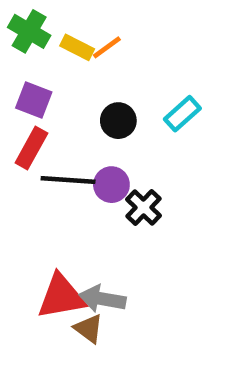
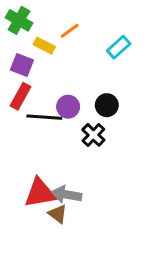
yellow rectangle: (77, 47) -> (44, 46), moved
cyan rectangle: (182, 114) -> (119, 47), moved
black circle: (118, 121) -> (107, 105), moved
purple circle: (111, 185) -> (68, 107), moved

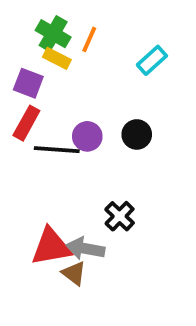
green cross: (19, 20) -> (53, 34), moved
orange line: (70, 31) -> (89, 39), turned -30
black cross: (93, 135) -> (120, 216), moved

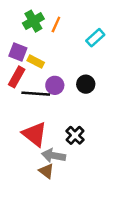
green cross: (53, 34) -> (33, 21), turned 30
yellow rectangle: (57, 58) -> (36, 62), moved
red triangle: (51, 247) -> (35, 134), moved, turned 48

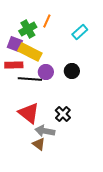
green cross: (33, 21) -> (28, 29), moved
yellow rectangle: (36, 62) -> (30, 52), size x1.6
red rectangle: (17, 77) -> (14, 65), turned 60

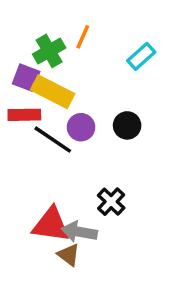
black line: (30, 79) -> (53, 140), turned 30
red triangle: (29, 113) -> (51, 225), moved, turned -30

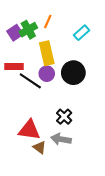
purple square: (26, 78) -> (15, 33), moved, turned 35
yellow rectangle: (53, 92) -> (47, 53), moved, turned 50
black circle: (127, 125) -> (73, 73), size x1.5
gray arrow: (79, 232) -> (61, 139), moved

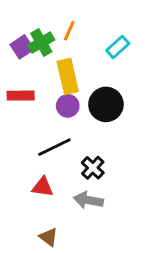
black line: (30, 81) -> (54, 147), moved, turned -60
red triangle: (29, 130) -> (43, 187), size x0.7
brown triangle: (40, 147) -> (49, 237), moved

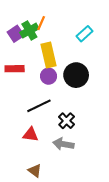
orange line: (69, 31) -> (41, 23), moved

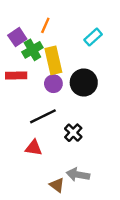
green cross: (29, 31) -> (32, 50), moved
gray arrow: (63, 144) -> (78, 175), moved
brown triangle: (35, 171) -> (57, 185), moved

